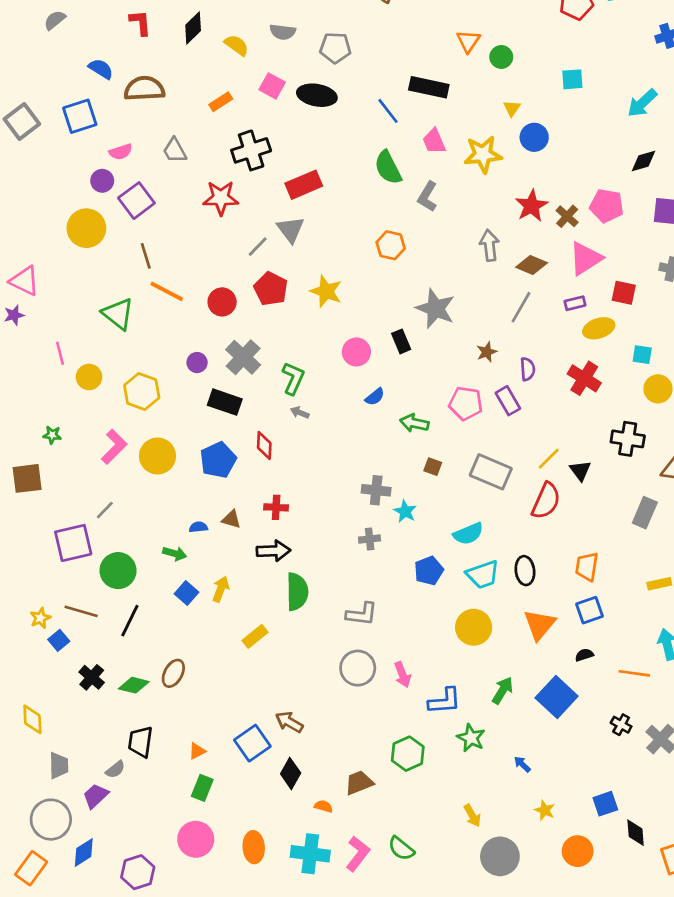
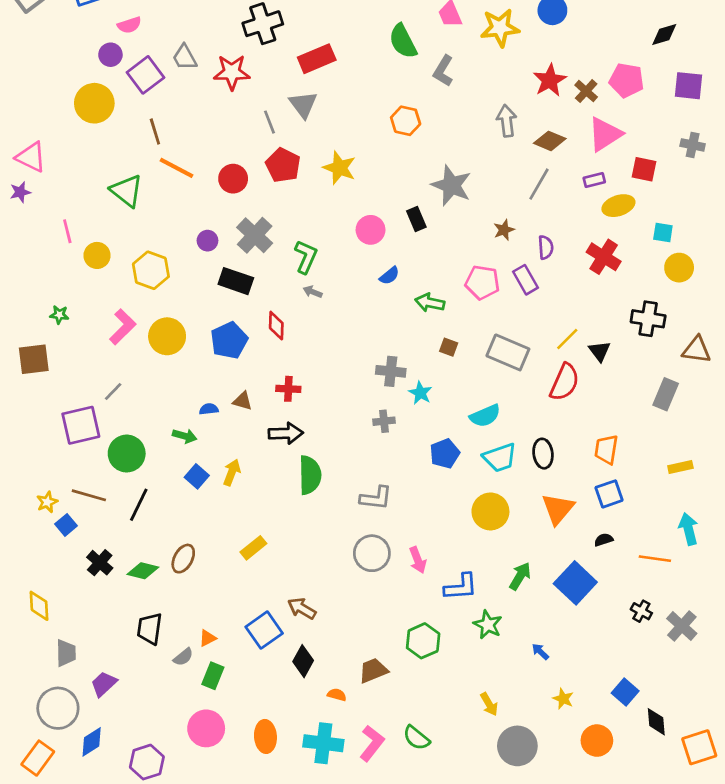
gray trapezoid: (175, 150) -> (185, 57), moved
gray line: (258, 247) -> (269, 122), turned -65
yellow rectangle: (255, 636) -> (253, 548), moved
gray semicircle: (115, 769) -> (183, 657), moved
blue square: (605, 804) -> (625, 692), turned -30

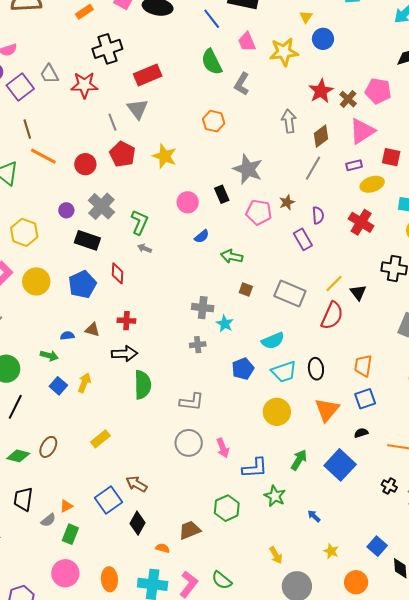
brown diamond: (550, 141) -> (321, 136), turned -60
pink pentagon: (482, 282) -> (259, 212), moved

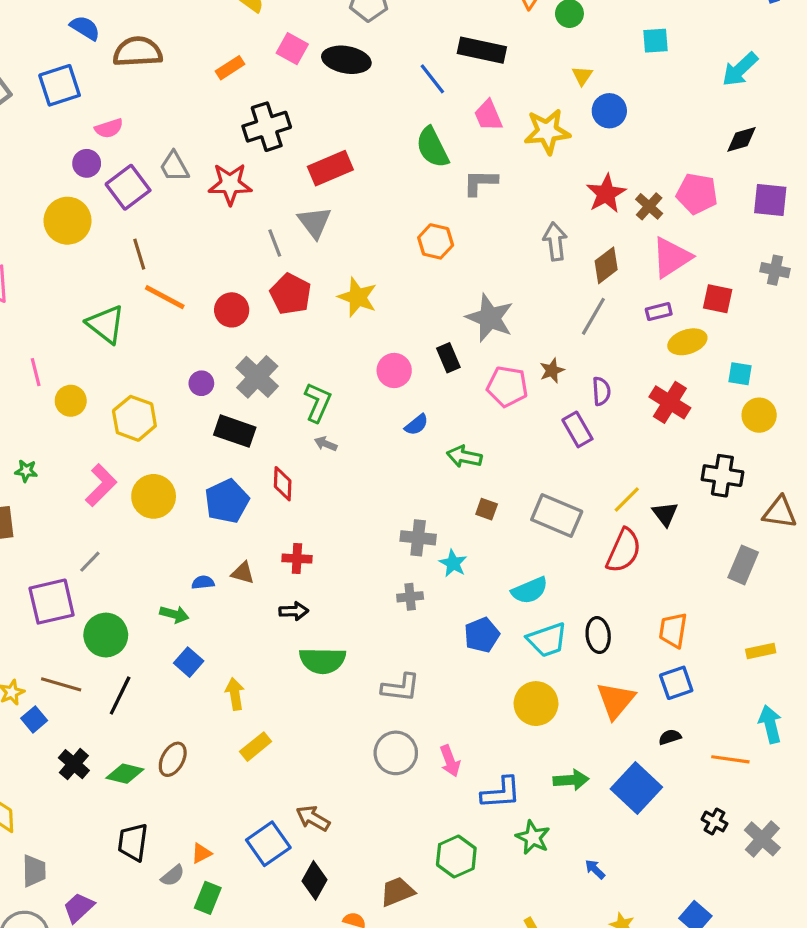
gray L-shape: (242, 84) -> (480, 182), turned 60
black arrow: (124, 354) -> (294, 611), size x0.7
yellow arrow: (84, 383) -> (235, 694), moved, turned -30
green semicircle: (143, 385) -> (322, 661), turned 92
green arrow: (299, 460) -> (571, 780), turned 55

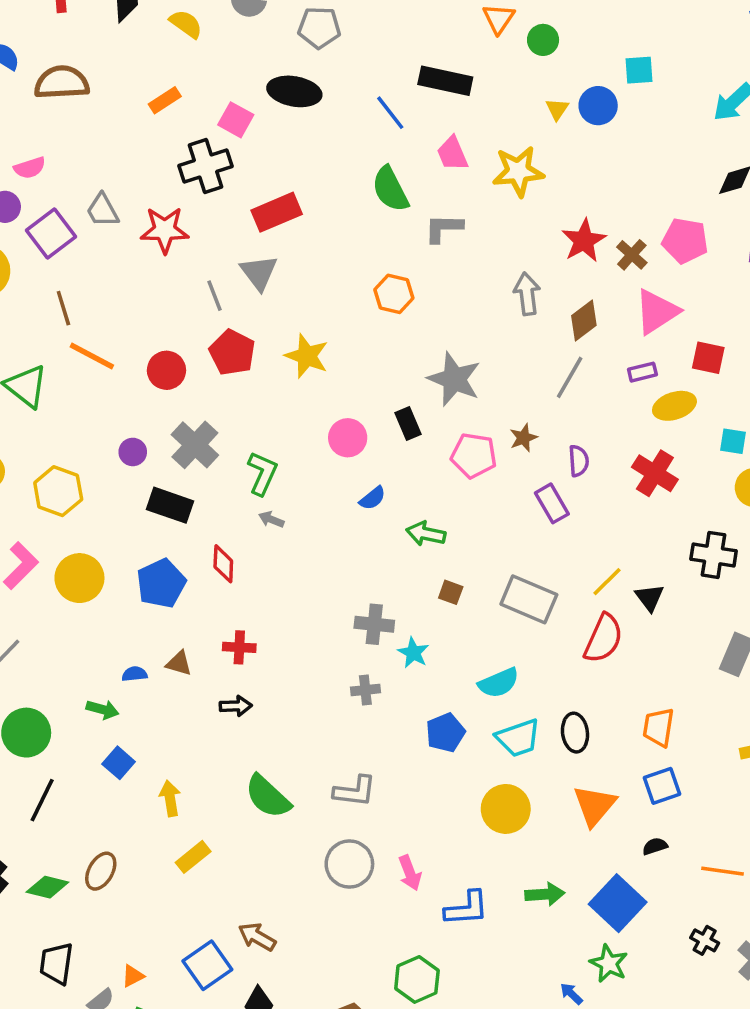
pink square: (292, 49) -> (236, 120), moved
blue circle: (609, 111) -> (598, 106), moved
green semicircle: (322, 661) -> (268, 797), moved, turned 42
green star: (533, 837) -> (609, 963), moved

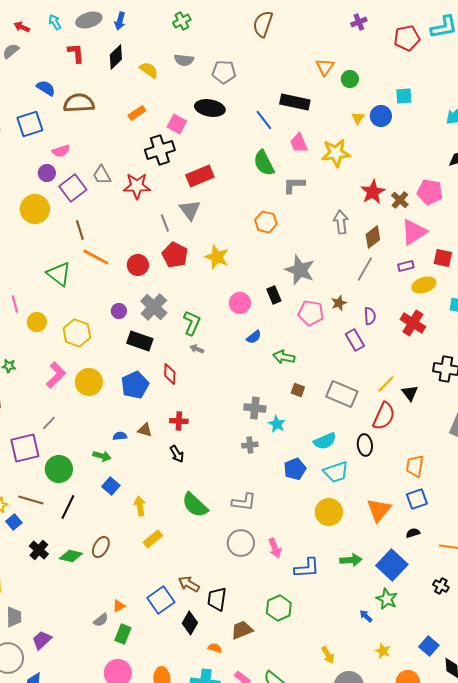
black arrow: (236, 706) -> (177, 454), turned 60
black ellipse: (575, 733) -> (365, 445), moved
black trapezoid: (56, 963) -> (217, 599), moved

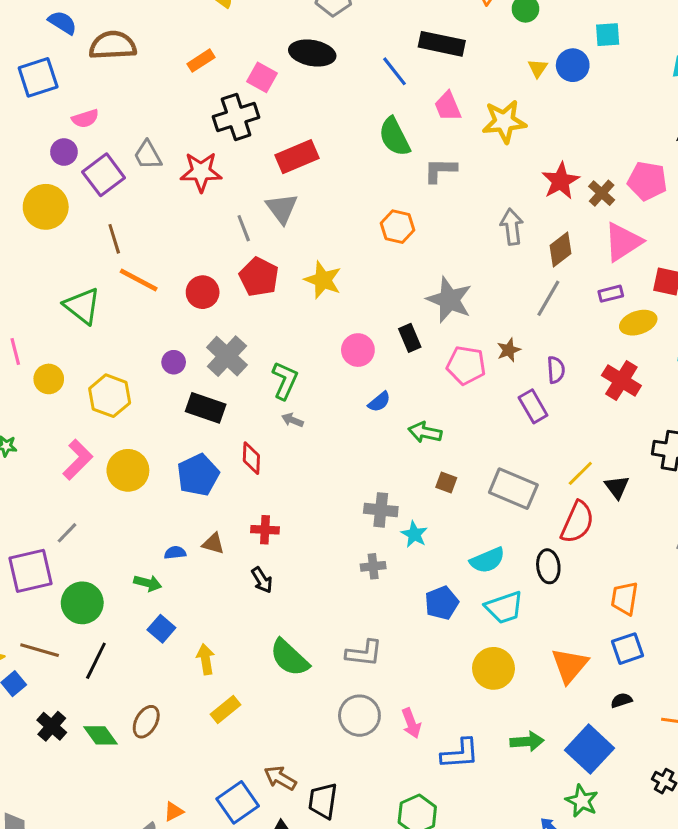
green diamond: (71, 556) -> (101, 735), turned 40

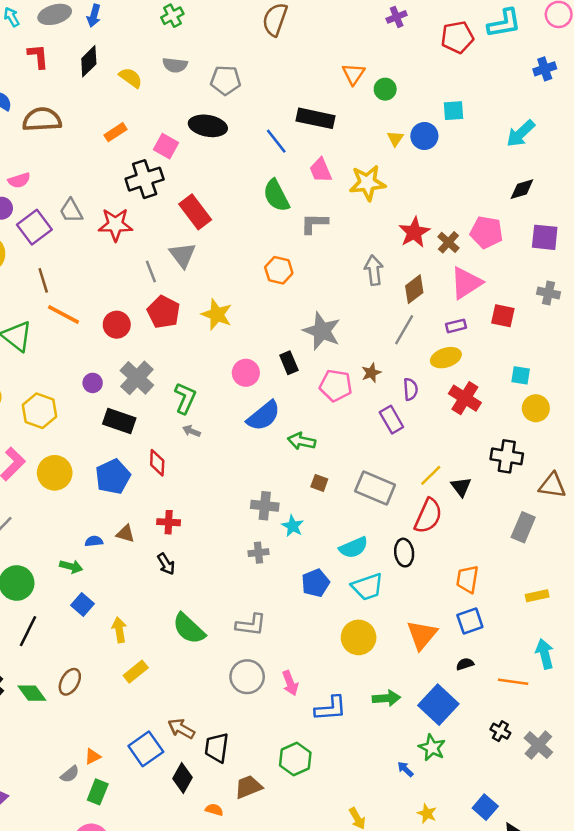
red rectangle: (297, 157) -> (195, 212), turned 76
yellow ellipse: (638, 323) -> (446, 358), moved
blue semicircle: (379, 402) -> (264, 416), size x1.8

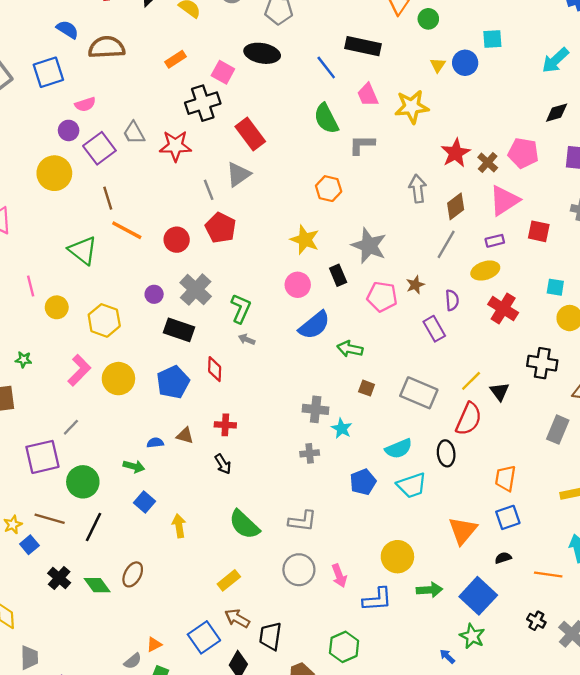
gray triangle: (183, 255) -> (238, 174), turned 32
yellow star: (217, 315) -> (305, 240), moved
yellow circle: (359, 637) -> (397, 557), moved
yellow rectangle: (136, 672) -> (229, 580), moved

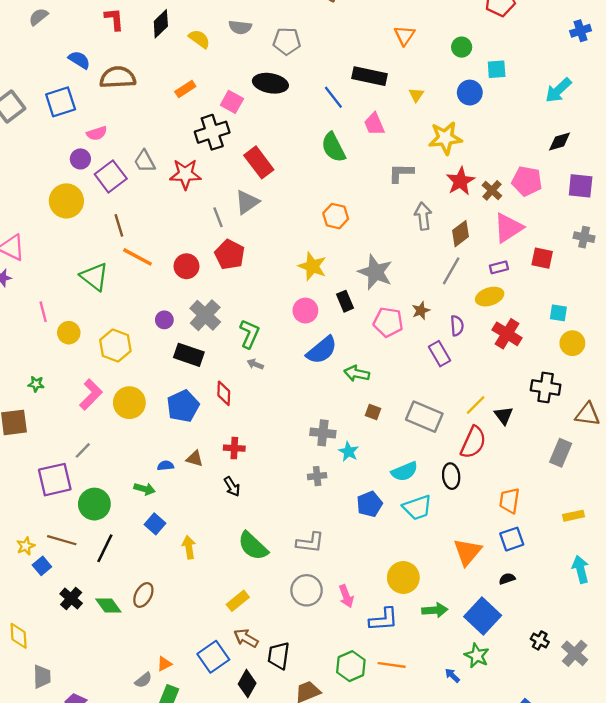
green circle: (428, 19) -> (462, 47), moved
yellow triangle: (438, 65) -> (416, 95), moved
yellow star: (412, 107) -> (445, 138), moved
gray L-shape: (362, 145) -> (401, 173), moved
orange line: (548, 574) -> (392, 665), moved

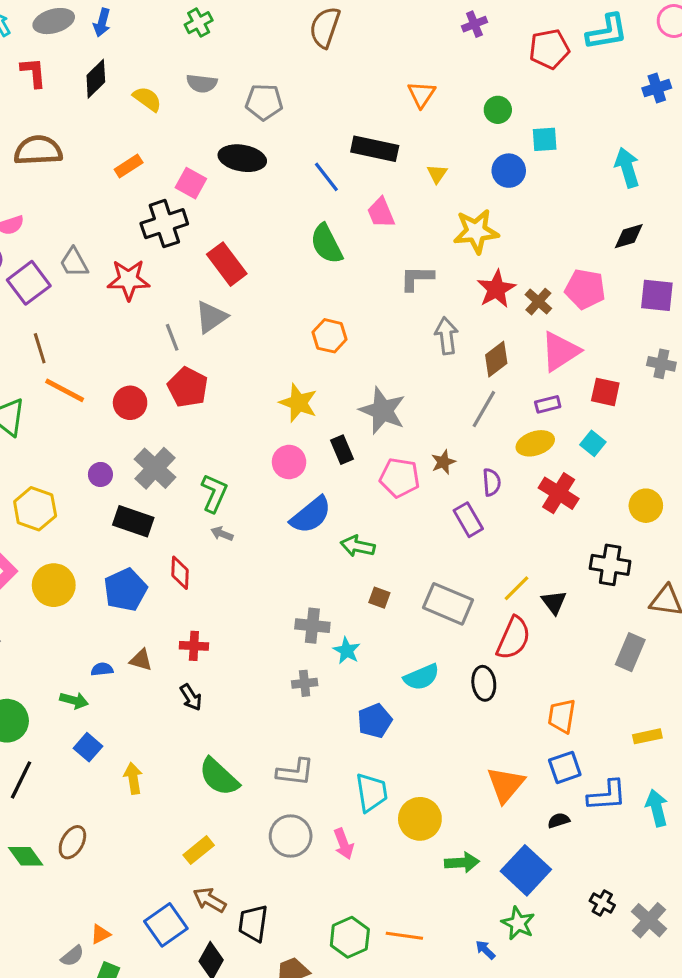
cyan arrow: (558, 90) -> (627, 167), turned 116
cyan square: (558, 313) -> (593, 443), moved, turned 30
cyan trapezoid: (417, 508) -> (372, 792), moved, turned -80
blue L-shape: (384, 619) -> (607, 795), moved

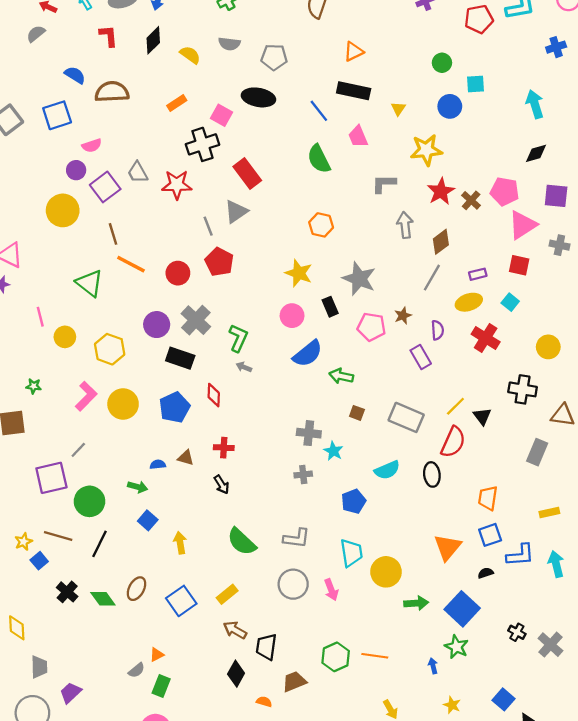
orange triangle: (421, 94) -> (354, 52), moved, turned 30
pink triangle: (560, 351) -> (523, 225), moved
purple circle: (100, 474) -> (157, 325), size x1.5
blue square: (166, 925) -> (181, 601), moved
blue arrow: (485, 950) -> (433, 666), turned 32

